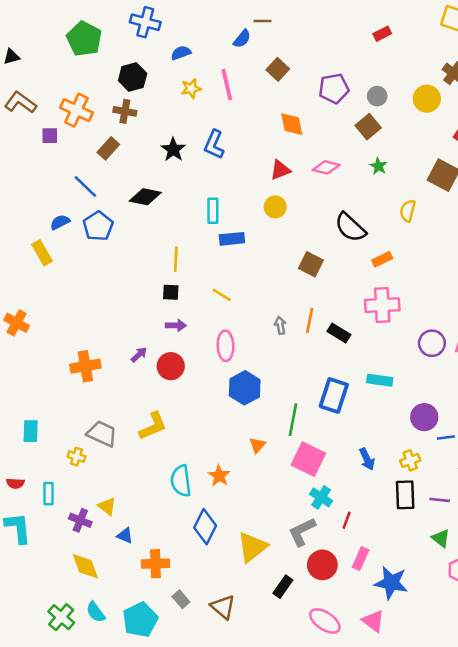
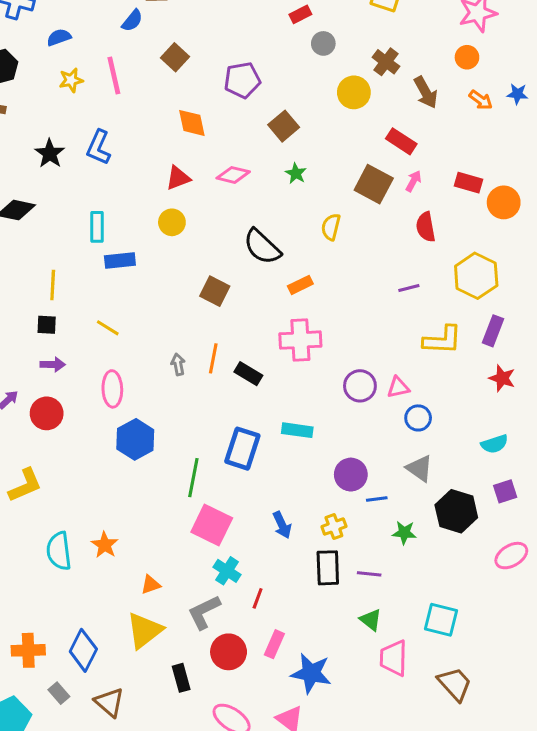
gray circle: (377, 96) -> (323, 43), moved
orange triangle: (257, 445) -> (151, 585), moved, turned 30
blue diamond: (205, 527) -> (83, 650), moved
black rectangle: (283, 587) -> (181, 678), turned -50

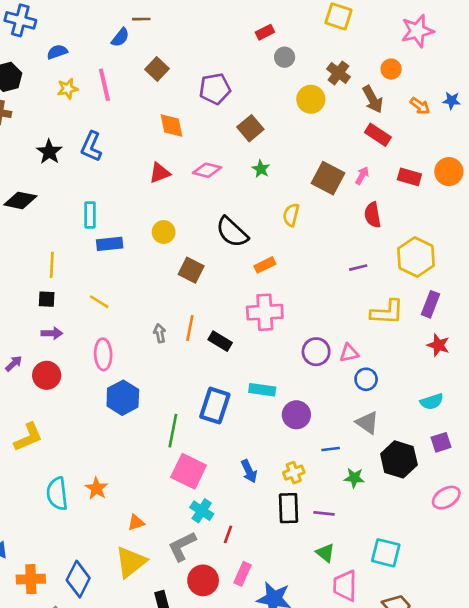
orange circle: (467, 57) -> (391, 69), moved
red rectangle: (401, 141) -> (378, 135), moved
orange circle: (504, 202) -> (449, 172), moved
yellow circle: (172, 222) -> (164, 232), moved
purple circle: (351, 475) -> (296, 415), moved

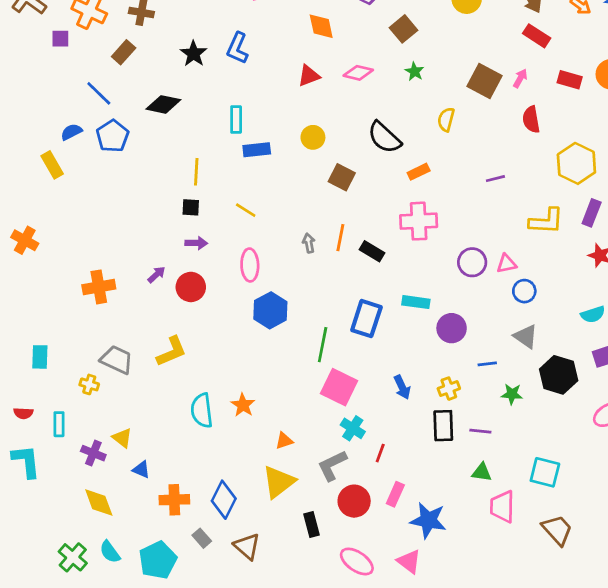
purple line: (358, 268) -> (495, 179), moved
green triangle: (325, 553) -> (482, 472), turned -30

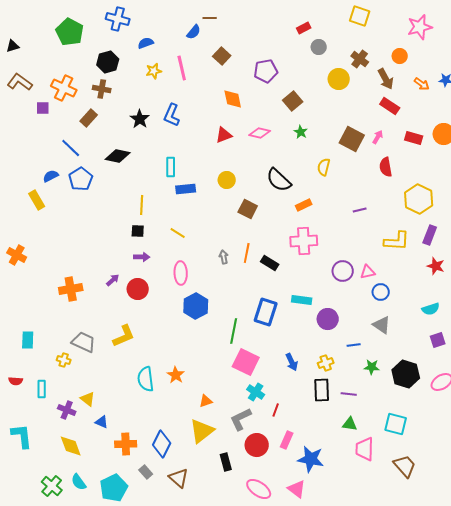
black hexagon: (559, 375) -> (406, 374), moved
cyan L-shape: (26, 461) -> (22, 436), moved

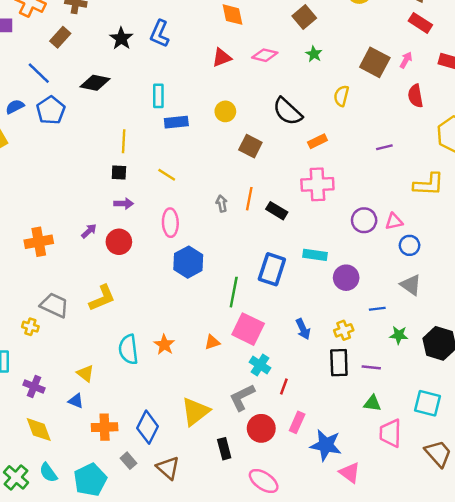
yellow triangle: (88, 399) -> (85, 373), moved
orange triangle: (206, 401) -> (212, 342), moved
pink triangle: (297, 489) -> (350, 473), moved

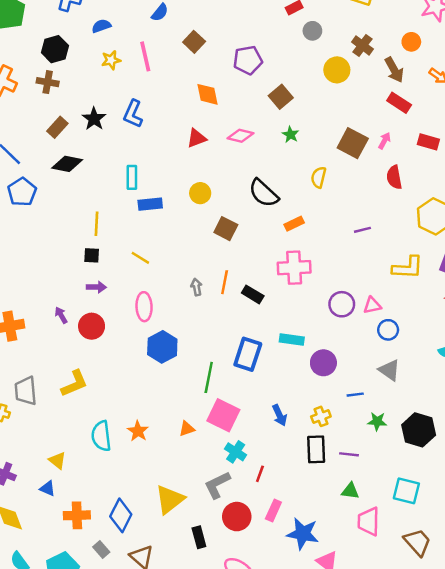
brown rectangle: (60, 37) -> (57, 127), moved
purple arrow: (89, 231) -> (61, 315), turned -77
gray trapezoid: (54, 305) -> (26, 391), turned -120

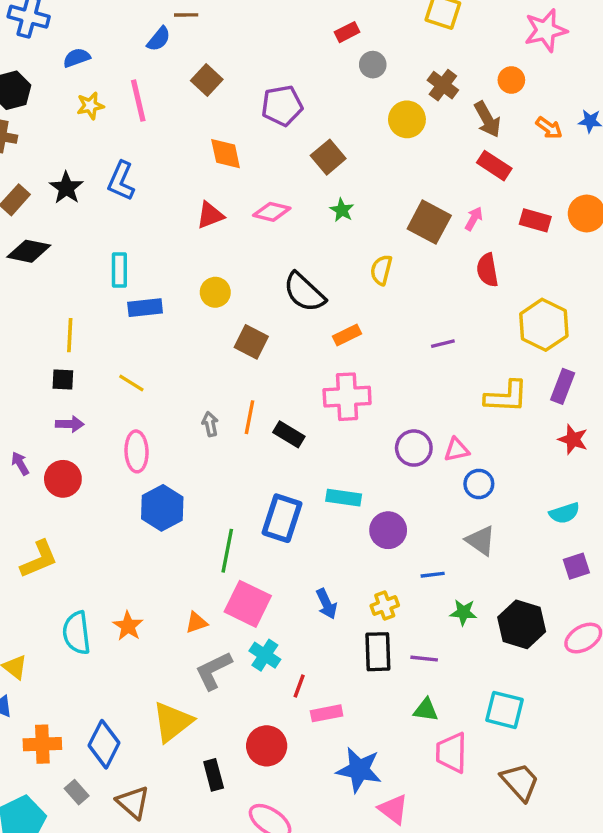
gray L-shape: (217, 485) -> (214, 671), moved
pink rectangle: (273, 510) -> (327, 713), moved, turned 55

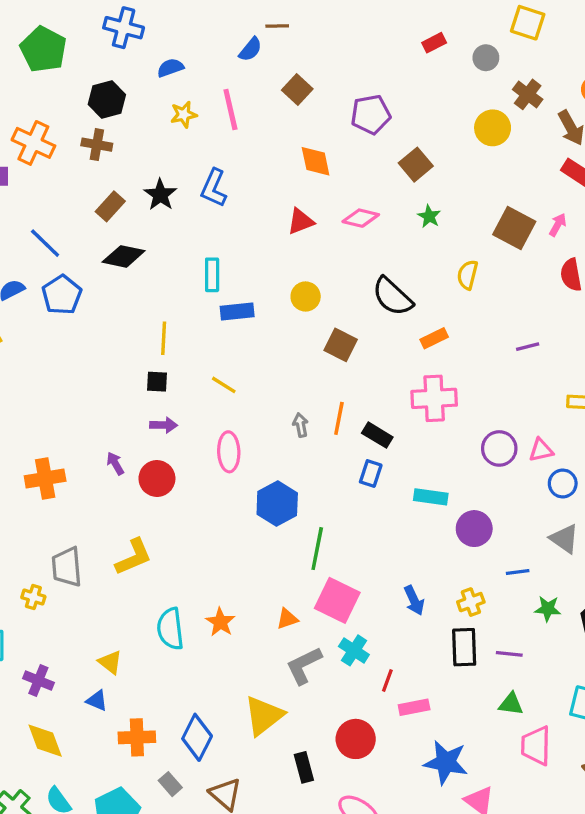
gray circle: (373, 65) -> (486, 58), moved
blue hexagon: (162, 508) -> (277, 504), moved
blue rectangle: (282, 518) -> (371, 473), moved, size x0.6

